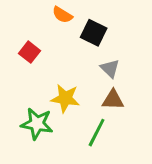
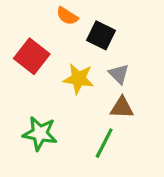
red square: (29, 52) -> (32, 56), size x1.5
yellow star: (65, 98) -> (78, 79), moved

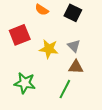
black square: (101, 35) -> (73, 13), moved
red square: (32, 56) -> (20, 35), turned 30

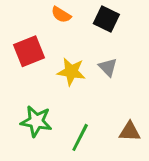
brown triangle: (76, 67) -> (130, 132), moved
green line: (65, 89) -> (80, 137), moved

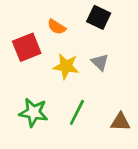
orange semicircle: (61, 15) -> (57, 27), moved
green line: (80, 137) -> (77, 112), moved

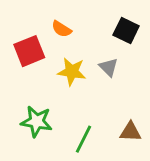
black square: (99, 17) -> (126, 31), moved
green line: (77, 112) -> (84, 139), moved

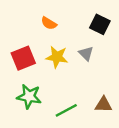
red square: (29, 51) -> (23, 58), moved
green line: (84, 139) -> (66, 110), turned 35

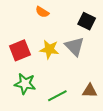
orange semicircle: (49, 23) -> (42, 12), moved
gray triangle: (86, 53) -> (75, 46), size x1.5

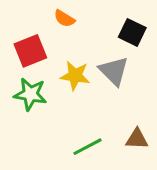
red square: (20, 50) -> (30, 51), moved
green star: (25, 84) -> (30, 94), moved

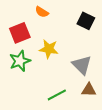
gray triangle: (114, 71) -> (82, 65), moved
green star: (30, 94) -> (20, 61), turned -30

